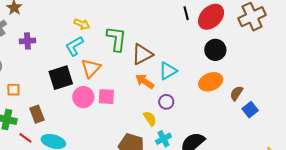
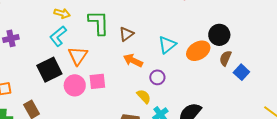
black circle: (215, 50) -> (219, 35), moved
brown triangle: (142, 54) -> (126, 34), size x0.7
cyan triangle: (168, 71) -> (167, 45), moved

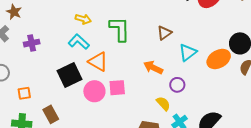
brown triangle: (126, 34) -> (164, 33), moved
cyan L-shape: (58, 36) -> (79, 42), turned 80
orange triangle: (78, 56) -> (98, 62), turned -35

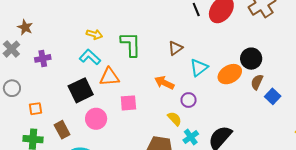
orange triangle: (98, 62) -> (109, 77), turned -35
pink circle: (94, 91) -> (96, 119), moved

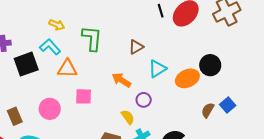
brown semicircle: (257, 82) -> (208, 110), moved
black square: (81, 90) -> (26, 64), moved

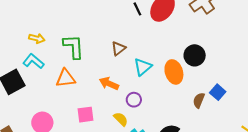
orange triangle: (67, 69) -> (66, 78), moved
orange ellipse: (187, 78) -> (174, 72), turned -75
pink square: (84, 96) -> (86, 115), moved

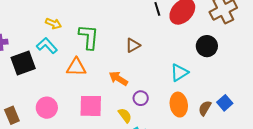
black circle: (195, 55) -> (207, 46), moved
cyan triangle: (143, 67) -> (179, 73), moved
orange ellipse: (174, 72) -> (179, 105), moved
pink square: (86, 115) -> (91, 106), size x1.4

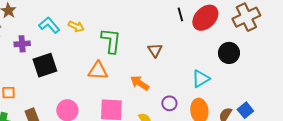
brown triangle: (133, 45) -> (155, 50), turned -35
cyan L-shape: (47, 46) -> (49, 25), moved
purple circle: (141, 98) -> (169, 103), moved

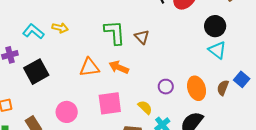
green L-shape: (111, 41) -> (115, 32), moved
cyan triangle: (201, 79) -> (217, 50), moved, turned -42
orange arrow: (140, 83) -> (119, 67), moved

